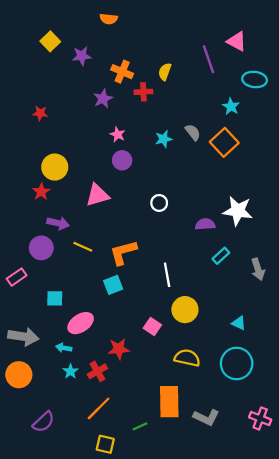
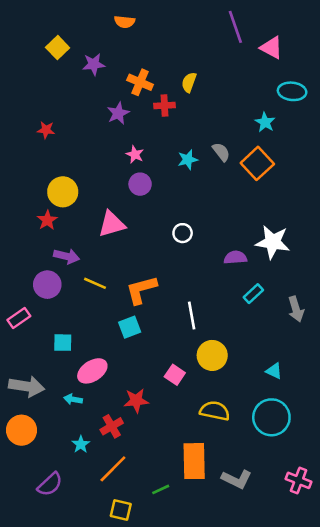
purple line: (209, 59) -> (235, 27), moved
cyan star: (70, 371) -> (81, 444), moved

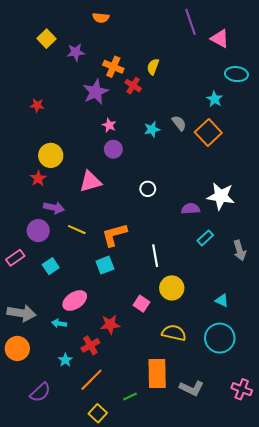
red cross: (165, 106) -> (133, 86), turned 35
purple star: (118, 113) -> (96, 92), size x1.4
cyan square: (63, 343) -> (51, 266), moved, turned -35
yellow square: (121, 510) -> (98, 413), turned 30

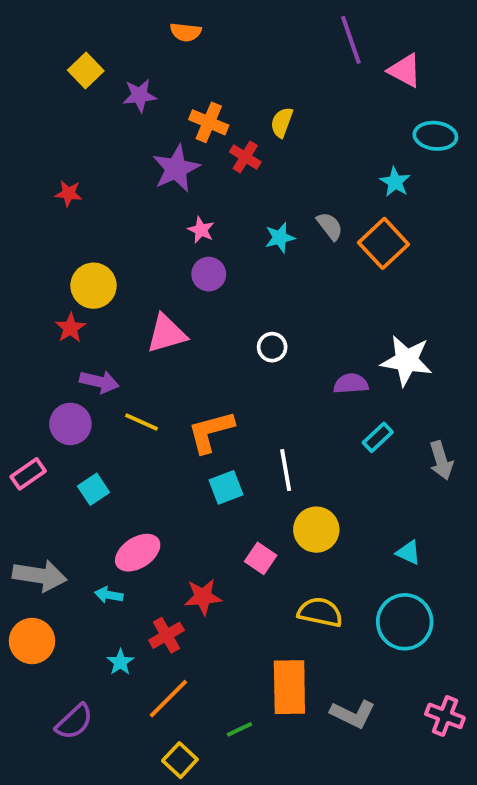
cyan square: (105, 265) -> (226, 487), moved

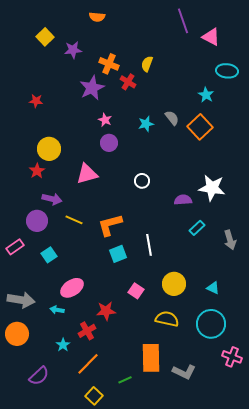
yellow circle: (316, 530) -> (174, 284), moved
pink cross: (445, 716) -> (232, 357), moved

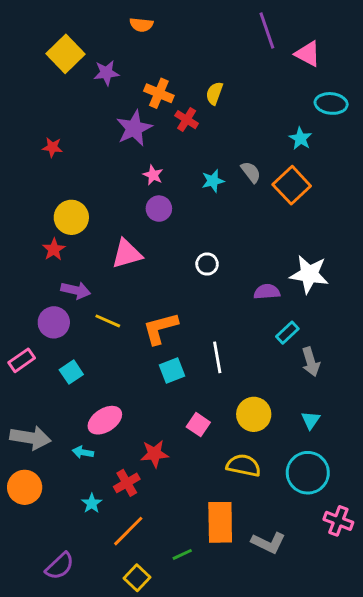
yellow square: (45, 37) -> (65, 54), size x1.4
gray arrow: (230, 240) -> (311, 362), moved
cyan triangle: (213, 288) -> (311, 420), turned 40
purple semicircle: (39, 376) -> (60, 566), moved

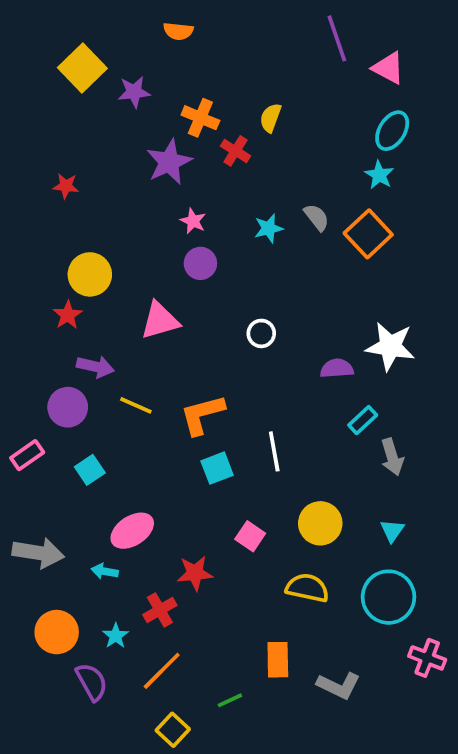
cyan ellipse: (331, 103) -> (392, 131), moved, turned -64
orange circle: (25, 487) -> (57, 632), moved
orange rectangle: (220, 522) -> (278, 660), size x0.7
purple semicircle: (60, 566) -> (92, 682), moved, turned -76

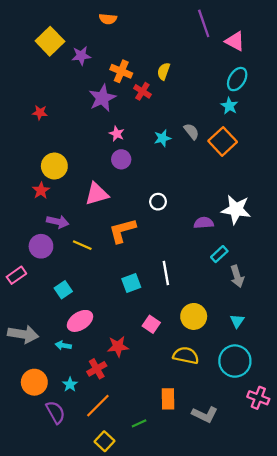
orange L-shape: (202, 415) -> (122, 231), moved
cyan square: (90, 470) -> (63, 290), moved

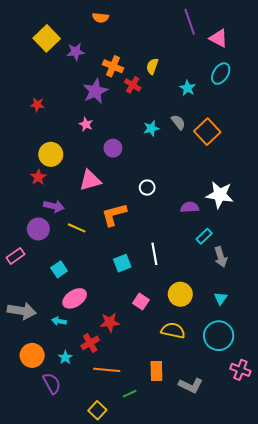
cyan star: (229, 106) -> (188, 88), moved
pink star: (117, 134) -> (86, 124), moved
orange line: (98, 406) -> (107, 370), moved, turned 50

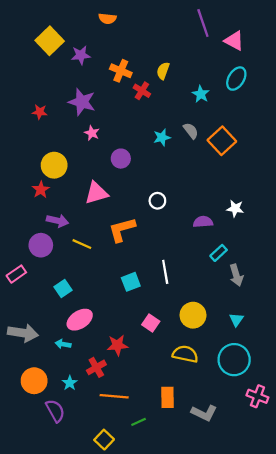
purple star: (95, 91) -> (82, 102), moved, turned -30
white star: (220, 195) -> (235, 209), size x0.6

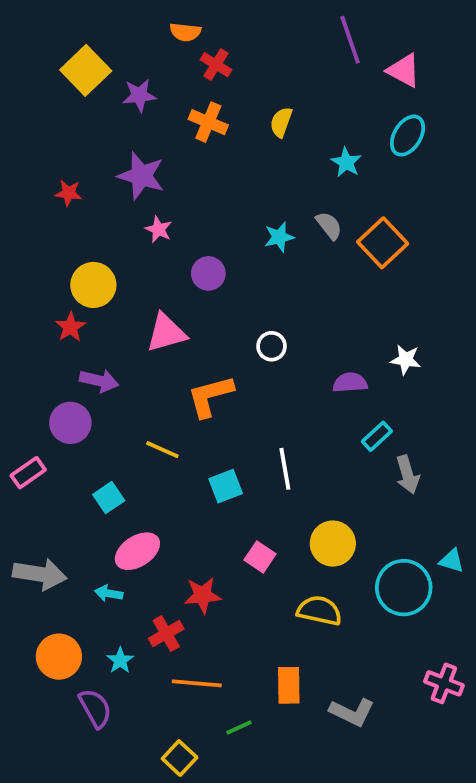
red cross: (142, 91) -> (216, 65), moved
yellow line: (82, 244) -> (162, 450), moved
cyan triangle: (236, 320) -> (452, 561), moved, turned -48
cyan circle: (234, 360) -> (404, 588), moved

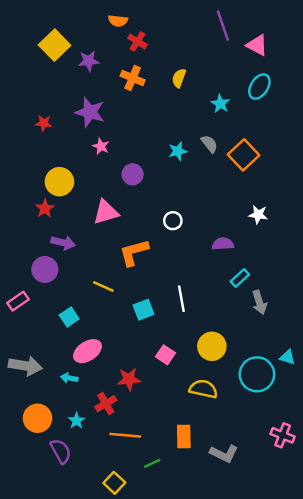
white star: (406, 360) -> (258, 215), moved

